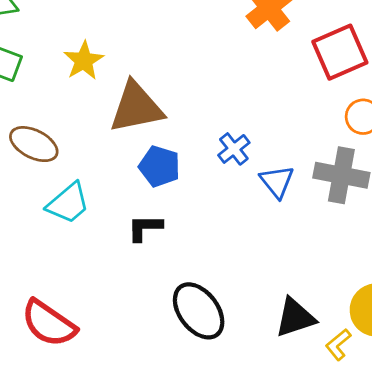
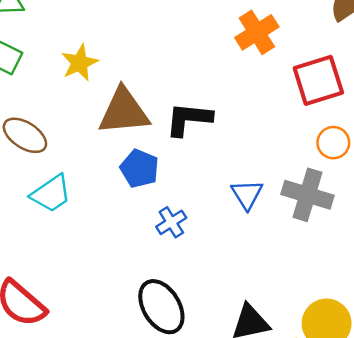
blue cross: (234, 149) -> (171, 222), moved
black L-shape: (145, 228) -> (189, 119), moved, size x1.4

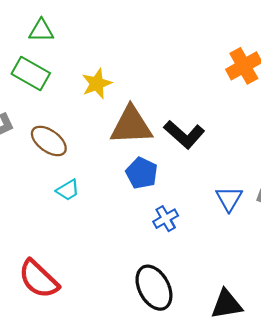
black L-shape: (189, 119) -> (184, 134), turned -147
cyan trapezoid: (51, 194) -> (68, 190), size x0.7

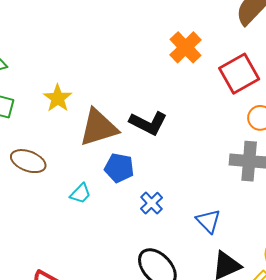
cyan trapezoid: (68, 190) -> (80, 194), moved
blue triangle: (229, 199) -> (208, 221), moved

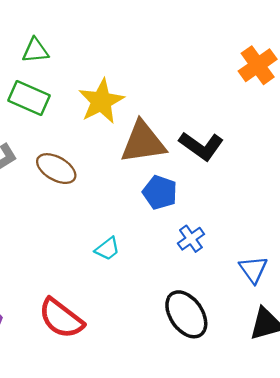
yellow star: (58, 98) -> (101, 101), size x1.4
cyan trapezoid: (80, 194) -> (107, 249), moved

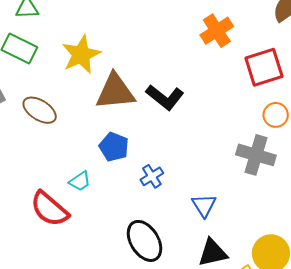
blue pentagon: (160, 192) -> (114, 147), moved
red semicircle: (61, 318) -> (49, 209), moved

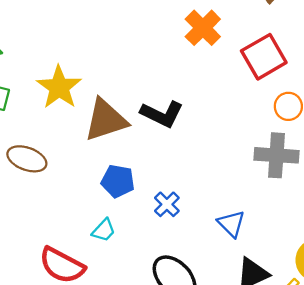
cyan trapezoid: (80, 181) -> (104, 230), moved

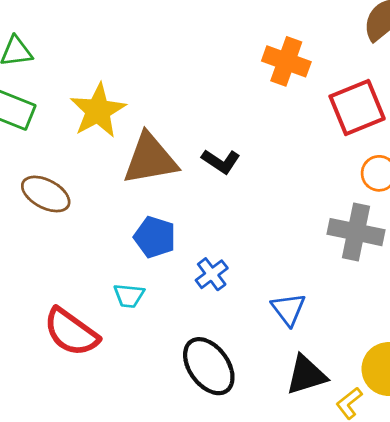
orange cross: (203, 28) -> (286, 61), turned -33
black L-shape: (162, 114) -> (221, 161), size x0.7
cyan trapezoid: (104, 230) -> (129, 296), turned 45

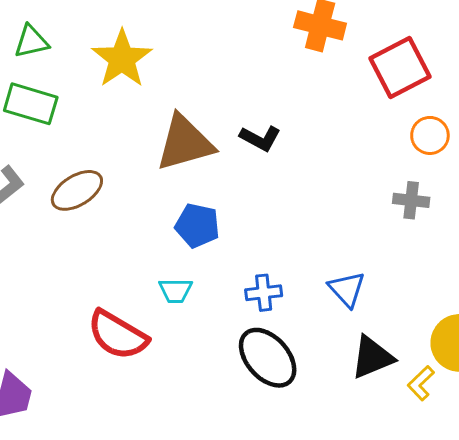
yellow star: (98, 111) -> (122, 59), moved
brown ellipse: (46, 194) -> (77, 190), turned -54
gray cross: (356, 232) -> (411, 200), size x0.6
blue cross: (212, 274) -> (264, 293), moved, turned 36

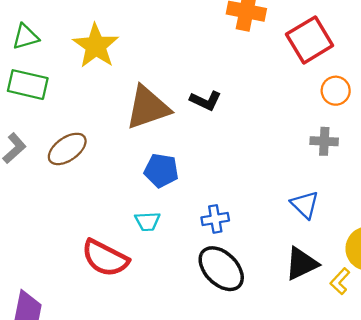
blue triangle: (347, 289) -> (305, 205), moved

